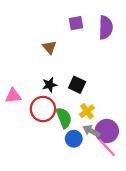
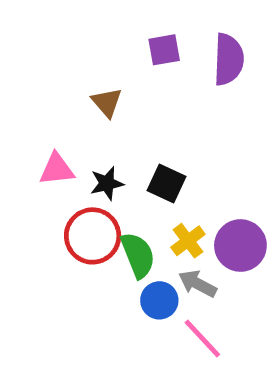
pink triangle: (13, 96) -> (57, 169), moved
purple circle: (107, 131) -> (240, 245), moved
pink line: (107, 148) -> (202, 339), moved

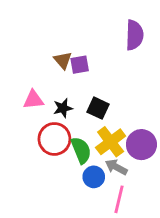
purple square: (164, 50) -> (80, 65), moved
yellow cross: (188, 241) -> (111, 142), size x1.5
pink line: (202, 339) -> (119, 199), turned 56

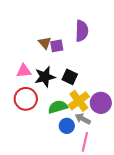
purple semicircle: (134, 35) -> (82, 31), moved
black star: (63, 108) -> (45, 77), size x1.5
red circle: (54, 139) -> (26, 99), moved
green semicircle: (81, 150) -> (58, 107), turned -84

